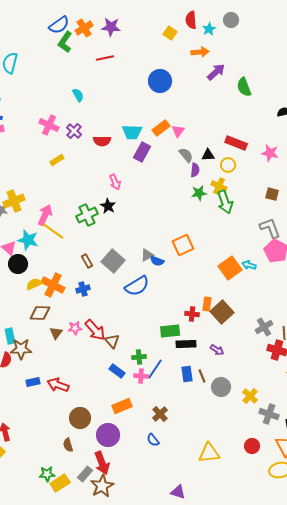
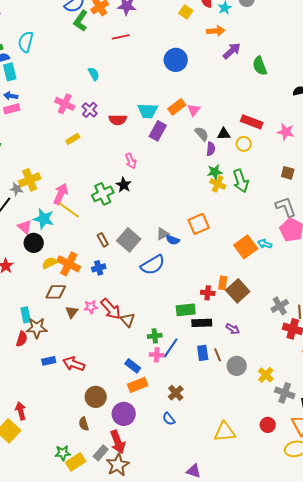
yellow cross: (219, 186) -> (218, 184), moved
blue rectangle: (117, 371) -> (133, 366), moved

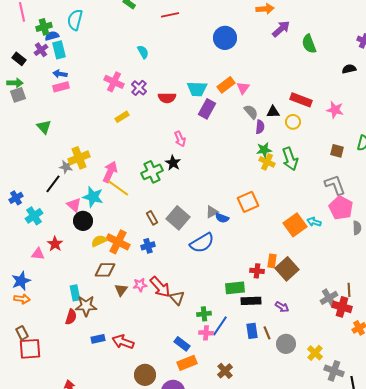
gray cross: (280, 306) -> (329, 298), moved

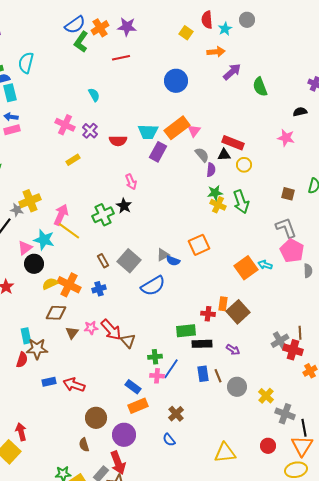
orange rectangle: (226, 85) -> (177, 128), size x1.4
red rectangle: (301, 100) -> (233, 143), moved
pink star: (335, 110) -> (286, 138), moved
pink triangle: (74, 205) -> (25, 248), turned 42

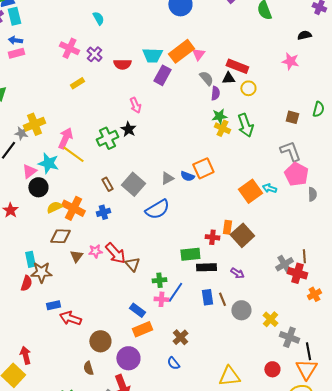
blue semicircle: (173, 261) -> (187, 176), moved
red arrow: (74, 385) -> (70, 318), moved

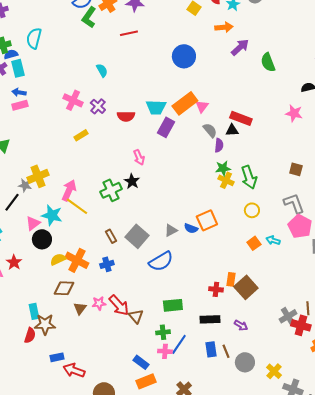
yellow circle: (248, 88) -> (252, 210), moved
orange square: (250, 191) -> (254, 243), size x0.6
green rectangle: (190, 254) -> (173, 305), moved

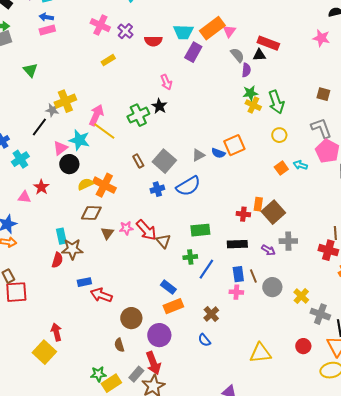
blue cross: (107, 264) -> (157, 189), moved
gray cross: (288, 316) -> (288, 241), moved, turned 30
pink cross: (165, 351) -> (236, 292), moved

